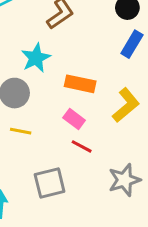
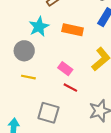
orange rectangle: (80, 84) -> (73, 30), moved
gray square: (50, 183) -> (48, 113), turned 30

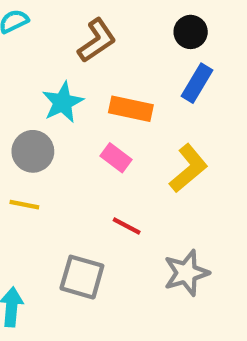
pink rectangle: (65, 69) -> (116, 158), moved
yellow line: (28, 77) -> (24, 205), moved

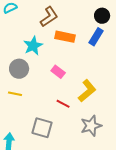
black circle: (191, 32) -> (102, 16), moved
orange rectangle: (131, 109) -> (65, 37), moved
yellow L-shape: (188, 168) -> (87, 91), moved

